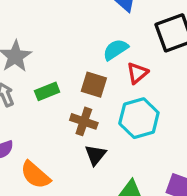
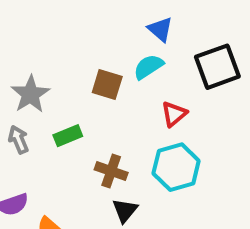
cyan semicircle: (116, 50) -> (148, 67), moved
brown square: (94, 85) -> (107, 84), moved

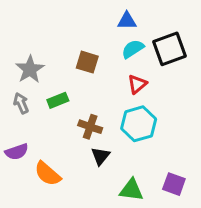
blue triangle: (160, 29) -> (127, 21), turned -42
cyan semicircle: (148, 67) -> (133, 49), moved

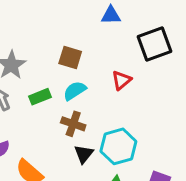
cyan semicircle: (133, 49) -> (75, 91), moved
cyan hexagon: (139, 124) -> (118, 146), moved

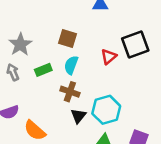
black square: (155, 44) -> (135, 44), moved
cyan semicircle: (75, 91) -> (71, 65), turned -36

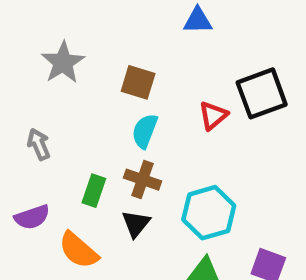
gray star: (20, 44) -> (63, 63), moved
green rectangle: (43, 70) -> (94, 191), moved, turned -49
black triangle: (78, 116) -> (136, 224), moved

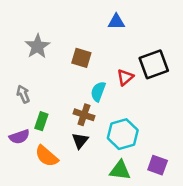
cyan semicircle: (145, 131) -> (98, 92), moved
green rectangle: (94, 191) -> (41, 121), moved

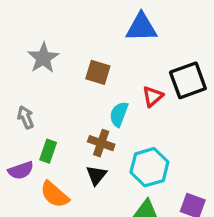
blue triangle: (116, 22) -> (141, 27), size x1.5

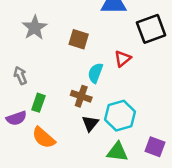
black square: (188, 80) -> (151, 29), moved
black triangle: (96, 175) -> (90, 123), moved

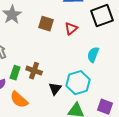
red triangle: (123, 59) -> (71, 29), moved
cyan semicircle: (95, 73) -> (93, 55), moved
brown cross: (81, 96) -> (34, 71), moved

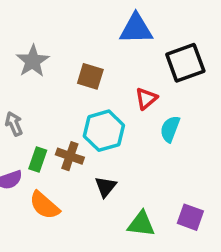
red triangle: (71, 29) -> (146, 98), moved
cyan hexagon: (78, 83) -> (104, 131), moved

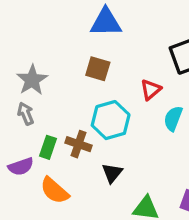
blue triangle: (136, 29) -> (106, 22), moved
gray star: (33, 61) -> (32, 80), moved

